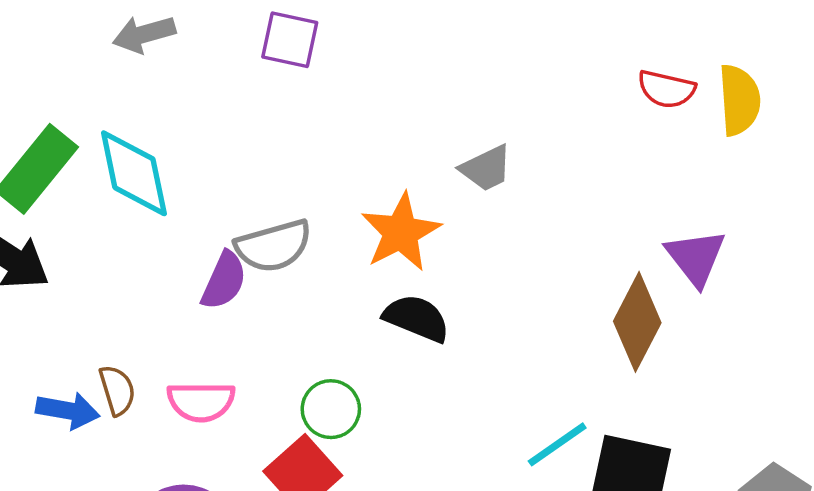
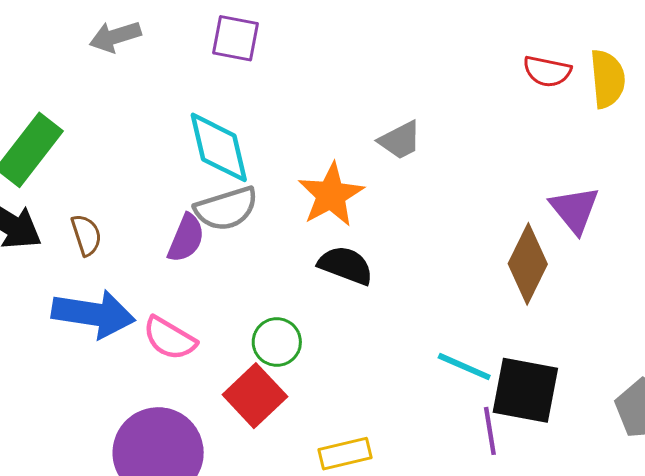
cyan diamond: (134, 173) -> (219, 147), moved
brown semicircle: (117, 390) -> (86, 235), moved
pink semicircle: (201, 402) -> (170, 338), turned 32
blue arrow: (68, 411) -> (93, 314), moved, size x1.6
cyan line: (557, 444) -> (464, 367), turned 60

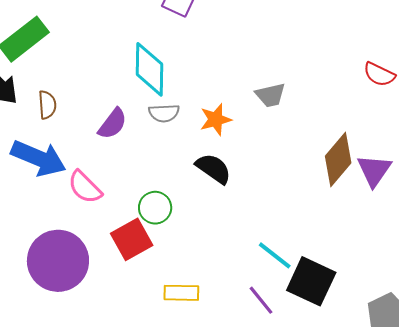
orange star: (331, 195) -> (216, 119), size x0.7
gray semicircle: (226, 209) -> (164, 113), moved, size x0.7
brown diamond: (528, 264) -> (338, 160), moved
purple line: (490, 431) -> (261, 300), moved, turned -44

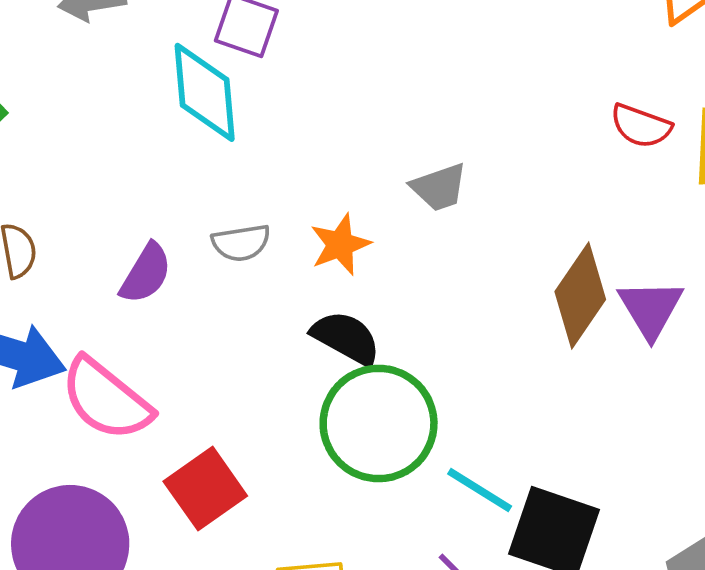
cyan diamond: (150, 69) -> (205, 92), moved
pink semicircle: (85, 187) -> (106, 399), size x1.4
green circle: (155, 208) -> (379, 423), moved, size x1.8

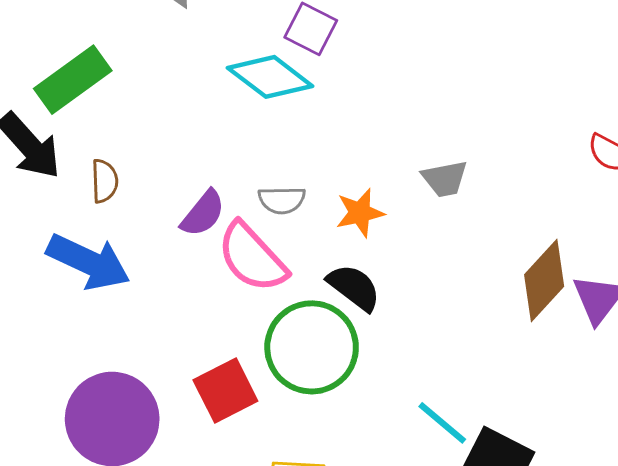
cyan diamond: (205, 92) -> (270, 77), turned -56
pink semicircle: (106, 399) -> (252, 257), moved
green circle: (379, 423) -> (312, 347), moved

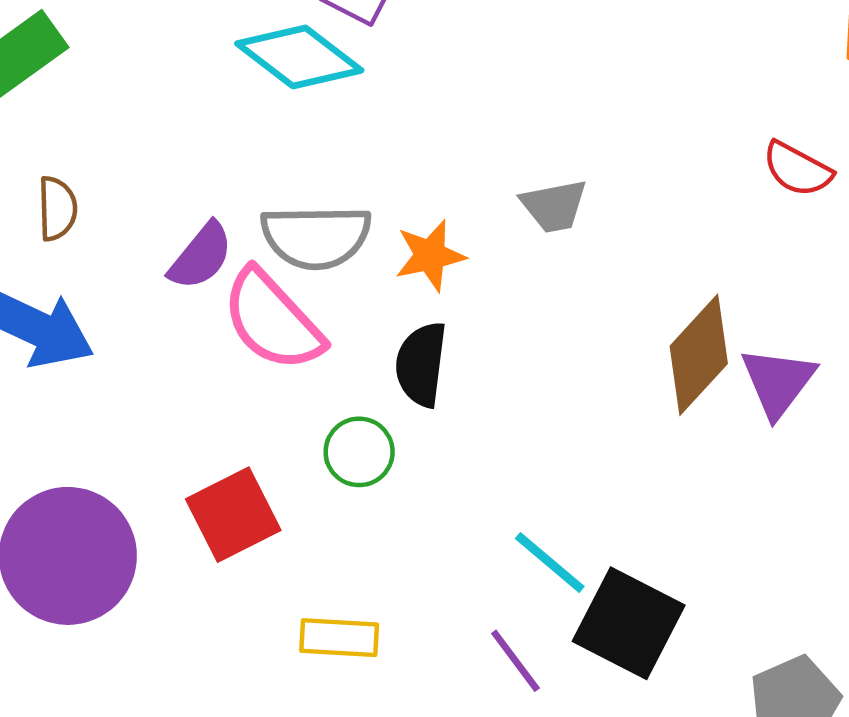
gray semicircle: (282, 200) -> (316, 237), size x1.6
black semicircle: (354, 287) -> (421, 364), turned -120
green circle: (312, 347) -> (359, 452), size x0.5

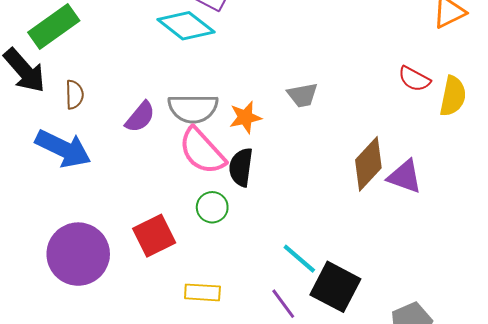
pink semicircle: (272, 320) -> (202, 151), moved
purple triangle: (778, 382) -> (405, 177), turned -48

